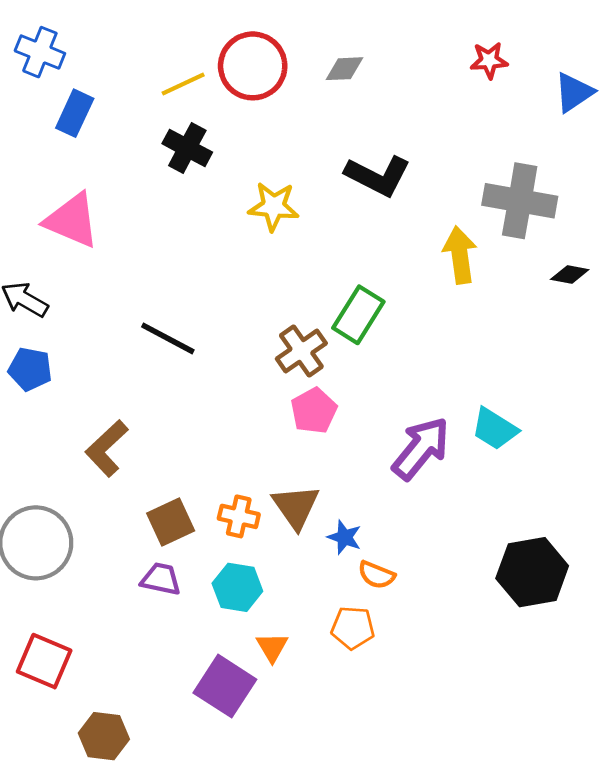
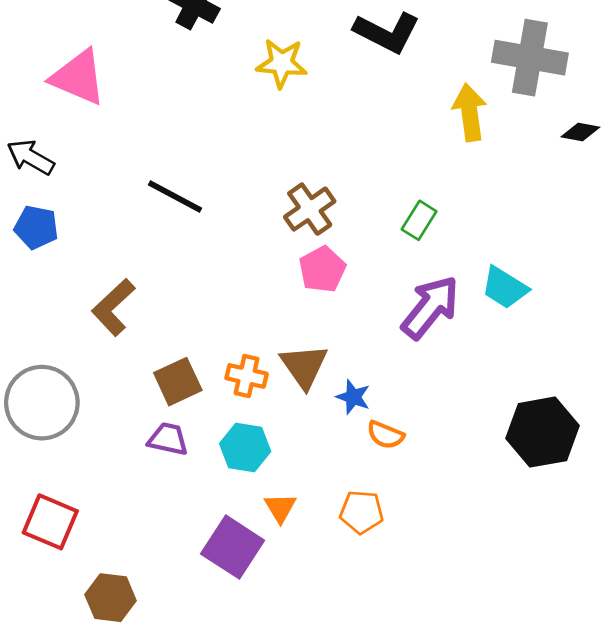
green rectangle: (358, 315) -> (419, 220), moved, size x0.7
orange pentagon: (353, 628) -> (362, 512), moved

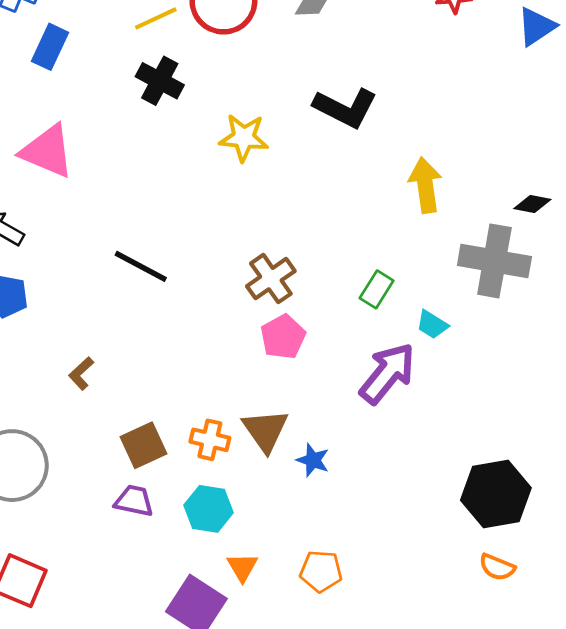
gray cross: (530, 58) -> (494, 261), moved
cyan trapezoid: (505, 288) -> (432, 325), moved, size x0.7
brown L-shape: (113, 307) -> (81, 373), size x0.6
orange semicircle: (385, 435) -> (497, 567), moved

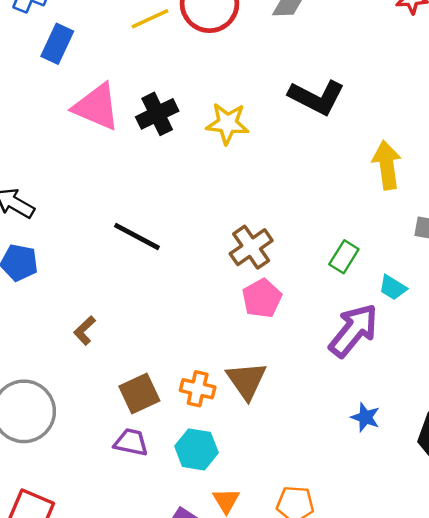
black cross: (160, 81) -> (157, 114), moved, turned 36
pink triangle: (47, 151) -> (96, 107), moved
blue star: (313, 460) -> (365, 417), moved

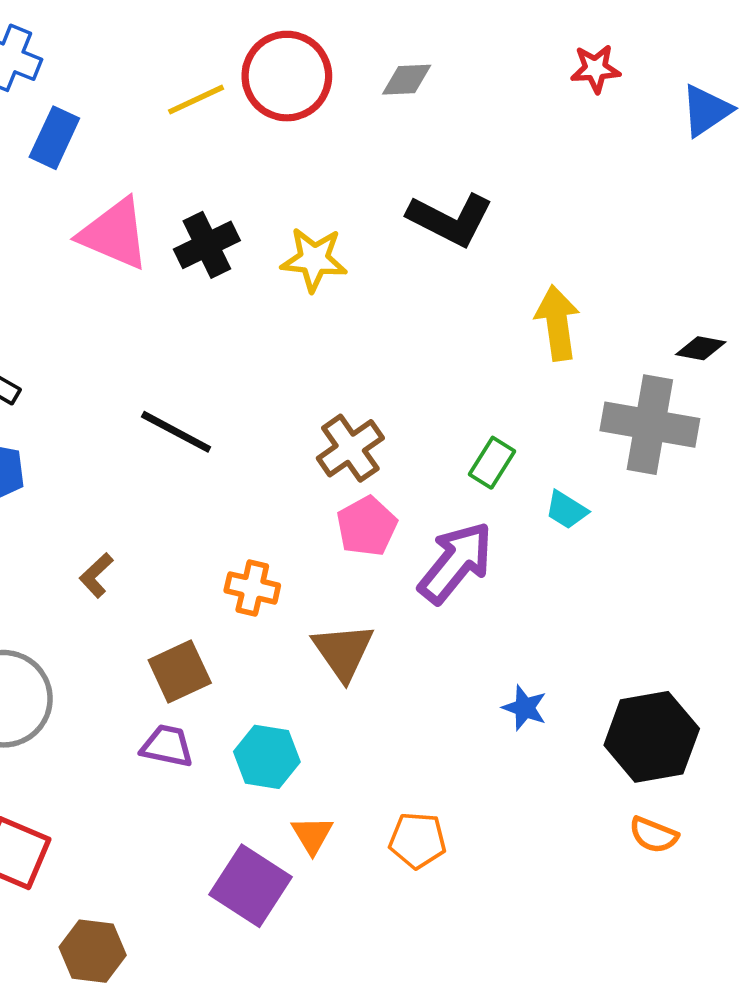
purple arrow: (353, 330) -> (456, 563), moved
orange cross: (198, 389) -> (252, 588), moved

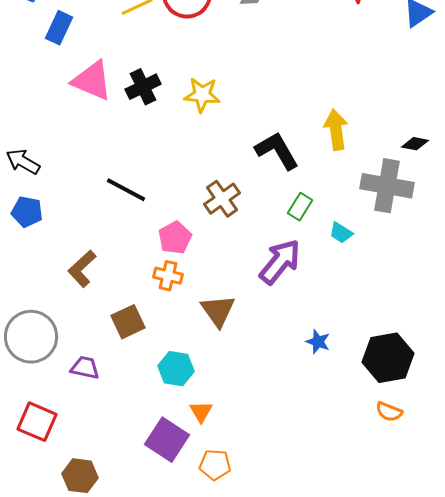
black L-shape: (450, 219) -> (277, 151), moved, turned -147
pink pentagon: (367, 526) -> (175, 238), moved
brown L-shape: (96, 575) -> (82, 269), size x1.5
purple trapezoid: (167, 746) -> (85, 368), moved
orange pentagon: (418, 840) -> (215, 465), moved

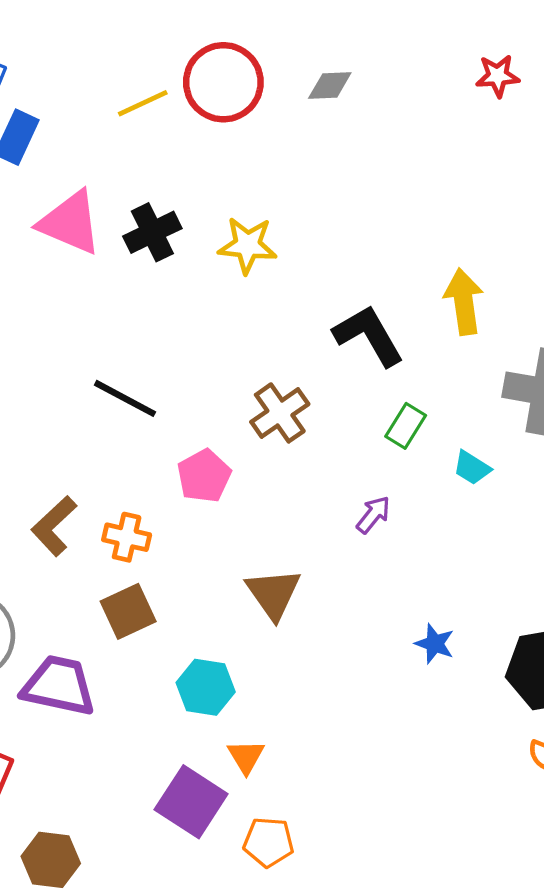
purple arrow: (280, 262) -> (373, 515), size x0.5
orange cross: (168, 276) -> (127, 537), moved
purple trapezoid: (85, 368) -> (59, 686), size x1.6

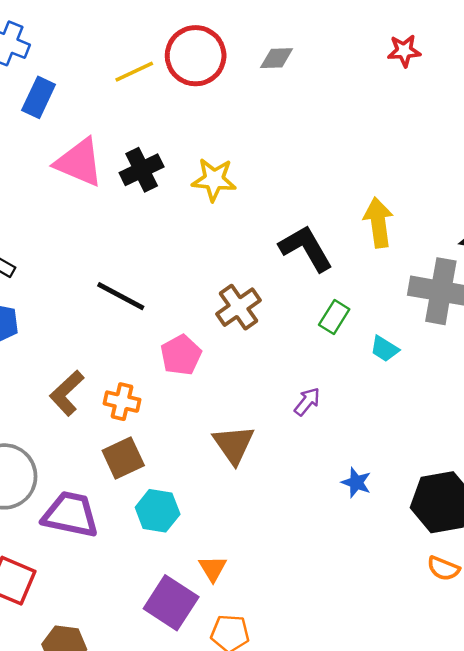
purple arrow: (373, 515) -> (307, 402), moved
cyan hexagon: (206, 687) -> (158, 511), moved

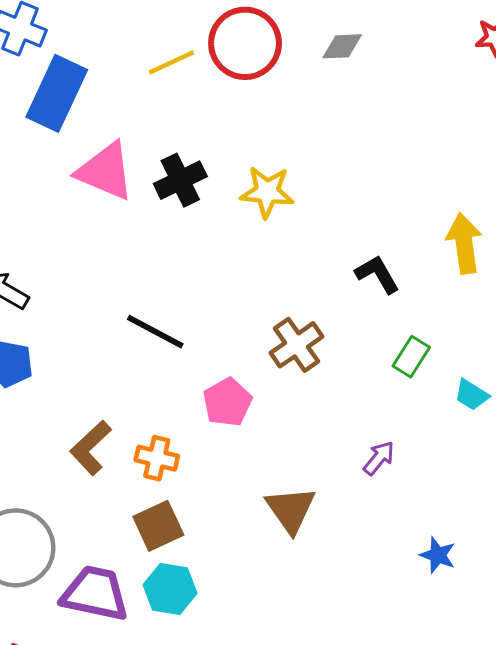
blue rectangle: (39, 97) -> (57, 93), size x1.5
black L-shape: (306, 248) -> (377, 274), size x0.7
cyan hexagon: (158, 511) -> (170, 589), moved

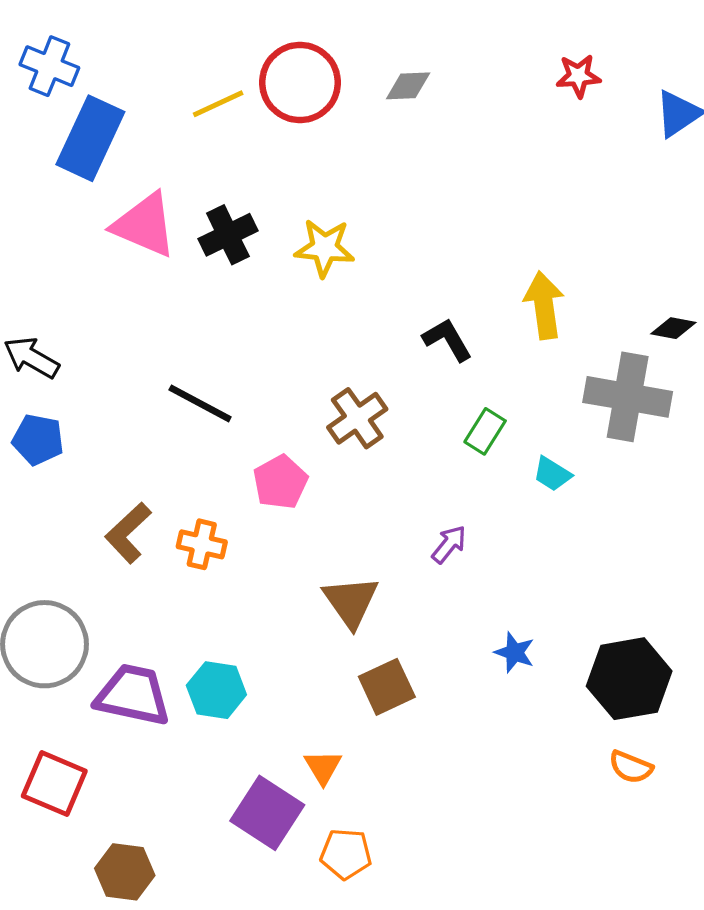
brown square: (158, 526) -> (387, 687), moved

